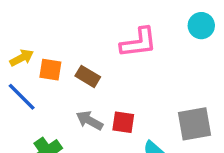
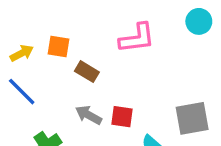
orange square: (50, 70) -> (58, 46), moved

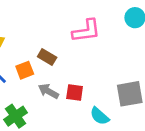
orange square: (58, 46) -> (25, 70), moved, turned -30

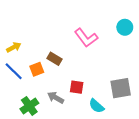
pink L-shape: (86, 31) -> (86, 38), turned 60
gray arrow: (48, 91) -> (56, 98), moved

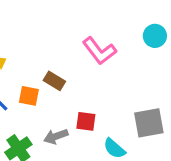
orange square: (37, 69) -> (29, 96), turned 32
gray arrow: (56, 98) -> (56, 136), turned -49

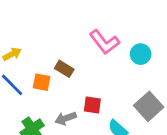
cyan circle: (155, 36) -> (141, 54), moved
gray square: (149, 123) -> (149, 106), turned -32

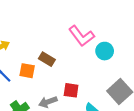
cyan circle: (141, 54) -> (105, 51), moved

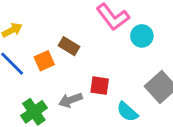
orange square: (27, 71) -> (44, 61), turned -35

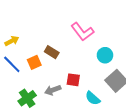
cyan circle: (142, 36) -> (105, 55), moved

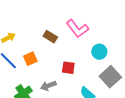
brown rectangle: (52, 52) -> (50, 37), moved
red square: (73, 80) -> (68, 68), moved

